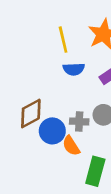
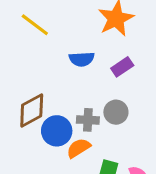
yellow line: (63, 40) -> (35, 25), moved, turned -40
orange semicircle: (71, 146) -> (79, 148), turned 90

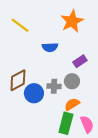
purple rectangle: (122, 67) -> (80, 61), moved
orange semicircle: (79, 148) -> (72, 104), moved

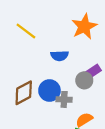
gray circle: (72, 81) -> (84, 80), moved
blue circle: (34, 93) -> (49, 90), moved

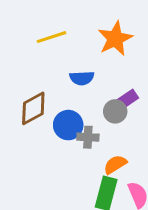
yellow line: (26, 31) -> (51, 37), moved, turned -55
brown diamond: (24, 93) -> (33, 108), moved

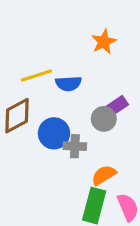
yellow line: (51, 37) -> (36, 75), moved
orange star: (115, 39) -> (104, 42), size x0.7

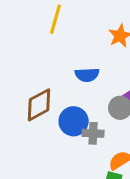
yellow line: (36, 75) -> (56, 19), moved, turned -56

